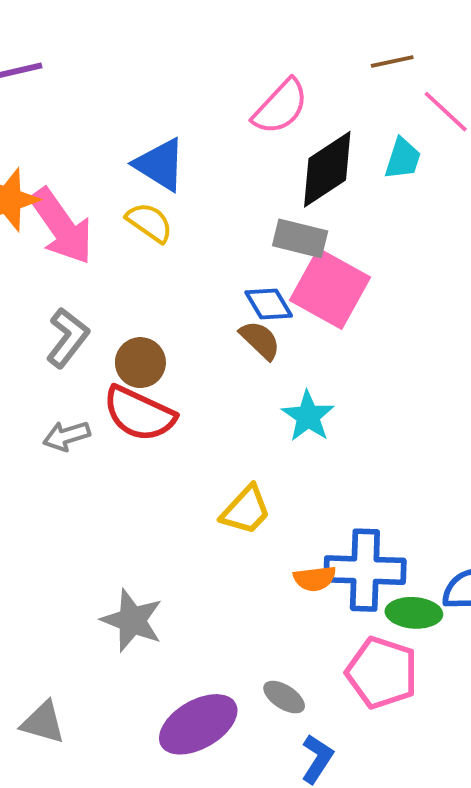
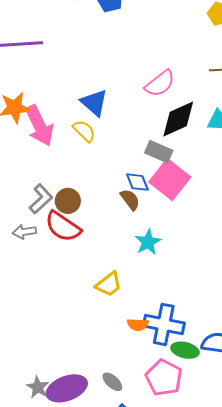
gray L-shape: (68, 338) -> (41, 199), moved
gray star: (132, 620) -> (38, 387), moved, size x0.7

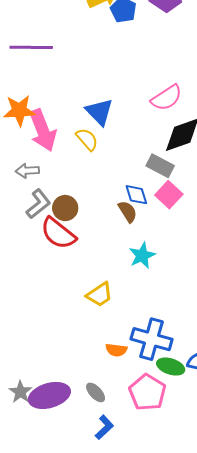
pink square: (170, 180) -> (169, 195), size x0.7
gray arrow: (24, 232) -> (27, 171), moved
orange semicircle: (138, 325) -> (116, 350), moved

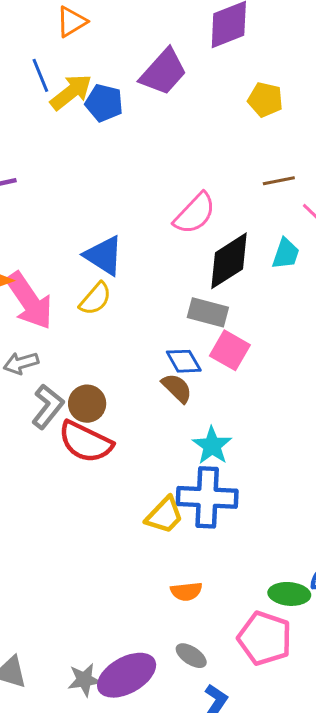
yellow semicircle: (87, 139) -> (95, 299), turned 95
blue cross: (152, 339) -> (207, 497), moved
orange semicircle: (116, 350) -> (186, 591), moved
gray star: (20, 392) -> (84, 680), turned -30

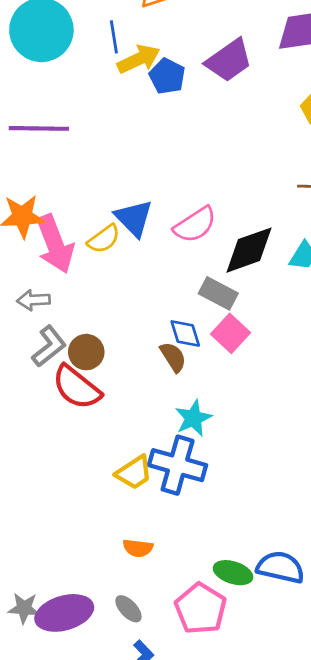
pink semicircle: (195, 214) -> (195, 225), moved
yellow semicircle: (95, 299) -> (104, 239), moved

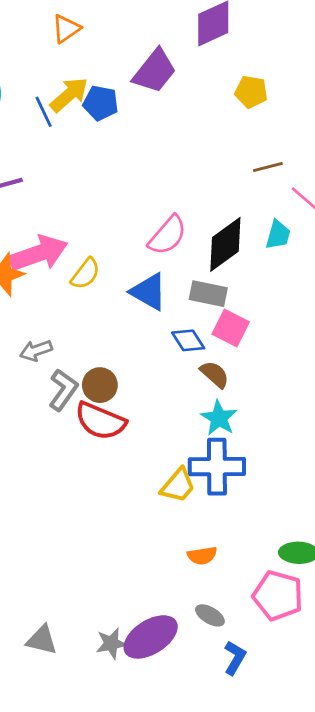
blue line: (114, 37) -> (44, 112), moved
blue triangle: (134, 218) -> (149, 292), moved
pink arrow: (55, 244) -> (39, 253), moved, turned -72
brown semicircle: (173, 357) -> (215, 374), moved

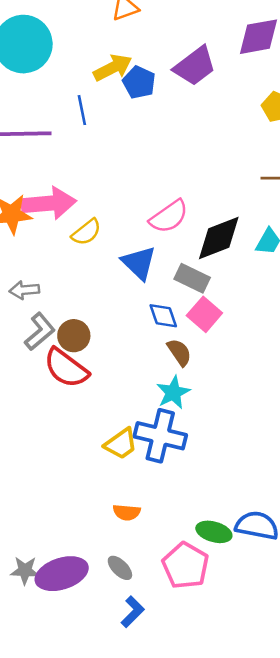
blue line: (44, 112) -> (82, 110), moved

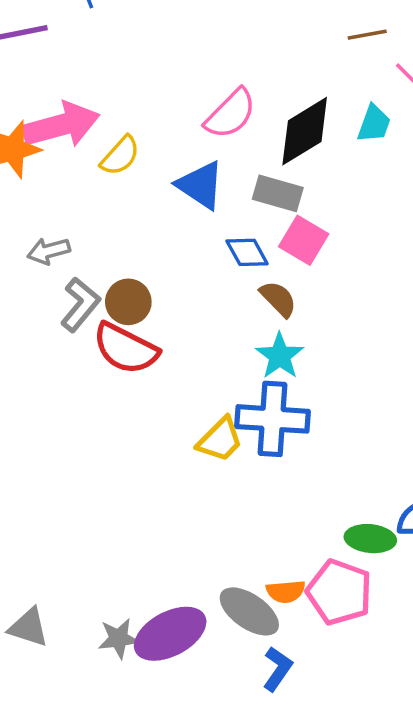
orange semicircle: (127, 512) -> (286, 592), moved
gray ellipse: (120, 568) -> (249, 611), size x1.6

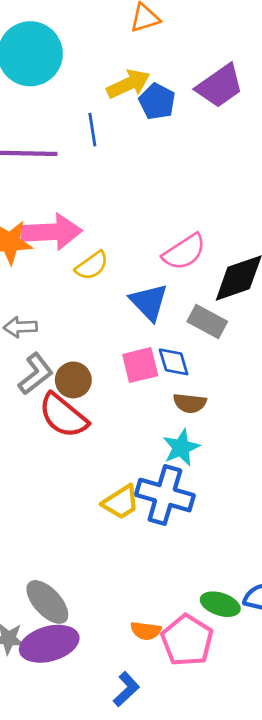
pink square: (304, 240) -> (140, 365), moved, turned 33
brown semicircle: (278, 299) -> (190, 403), turned 128
gray ellipse: (249, 611) -> (47, 602), moved

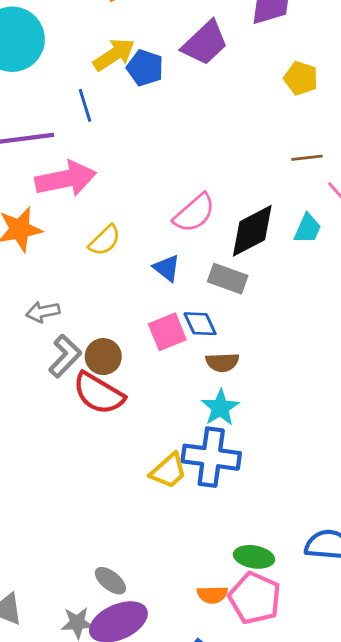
pink arrow: (51, 232) -> (66, 179), moved
blue triangle: (149, 302) -> (167, 268), size x0.7
gray ellipse: (47, 602) -> (110, 581), size x0.7
green ellipse: (220, 604) -> (254, 557), moved

